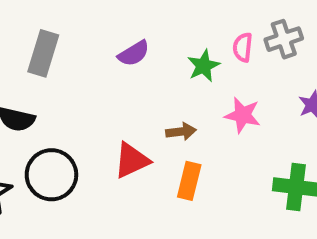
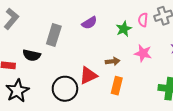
gray rectangle: (43, 53) -> (54, 35), moved
black circle: (51, 175) -> (65, 89), moved

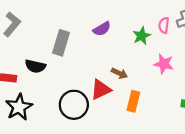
brown arrow: (113, 61) -> (119, 73), moved, turned 32

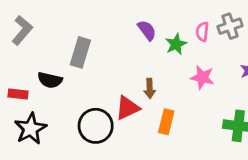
purple semicircle: (102, 29) -> (147, 30), moved, turned -96
brown arrow: (119, 73) -> (150, 88), turned 63

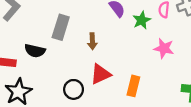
brown arrow: (150, 88) -> (92, 41), moved
black circle: (96, 126) -> (74, 89), size x0.7

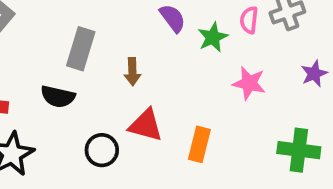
black semicircle: (35, 51) -> (58, 97), moved
red triangle: (101, 74) -> (146, 125), turned 40

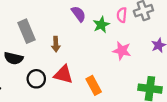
gray rectangle: (81, 49) -> (27, 31), turned -40
orange rectangle: (199, 144) -> (94, 85), turned -42
black circle: (102, 150) -> (36, 79), moved

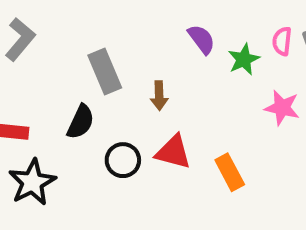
black semicircle: (14, 58) -> (81, 122), turned -78

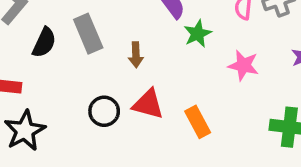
green star: (244, 59) -> (198, 34), moved
black semicircle: (81, 122) -> (44, 42), moved

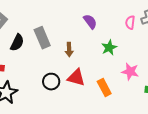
green star: (198, 34) -> (109, 48), moved
pink star: (243, 65) -> (130, 72), moved

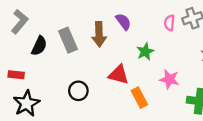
brown arrow: (69, 50) -> (99, 34), moved, size x1.5
red triangle: (76, 78) -> (119, 75), moved

